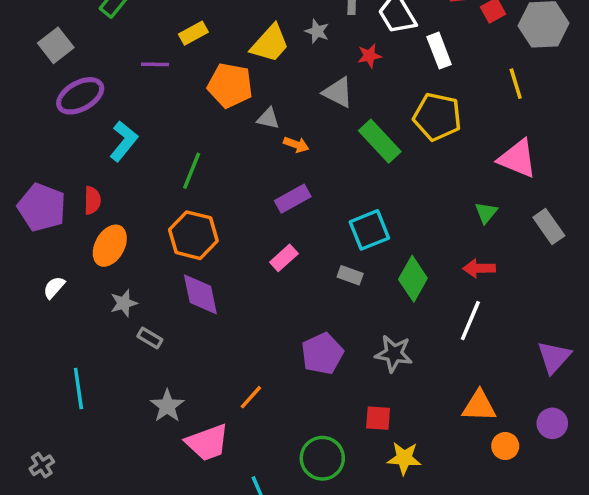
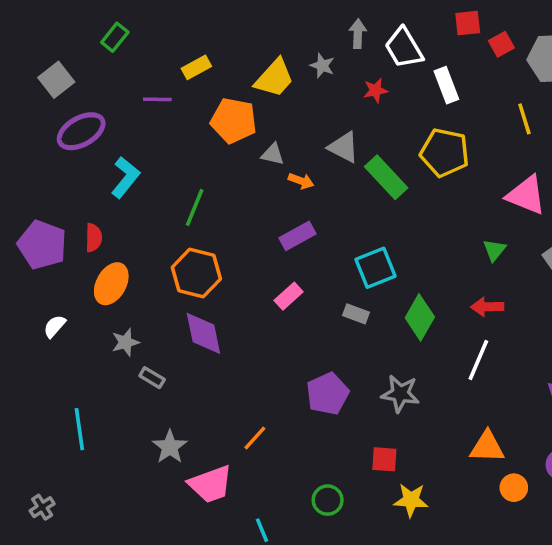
gray triangle: (338, 92) -> (344, 147), moved
green circle: (322, 458) -> (328, 500), size x0.7

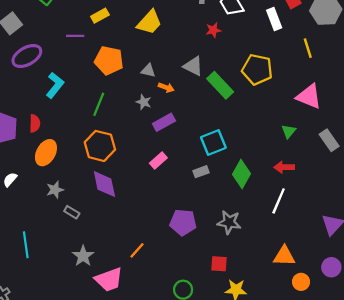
gray star: (322, 66) -> (144, 102), moved
white rectangle: (446, 85) -> (274, 19), moved
orange pentagon: (234, 121) -> (109, 61), moved
gray rectangle: (356, 314) -> (201, 172), turned -40
purple pentagon: (328, 394) -> (183, 222), turned 30

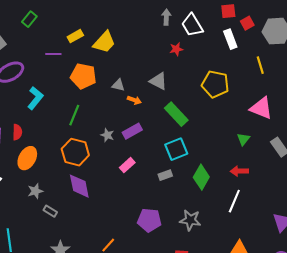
yellow trapezoid: (149, 22) -> (104, 42), moved
green rectangle: (220, 85) -> (176, 114), moved
gray star: (144, 102) -> (107, 135), moved

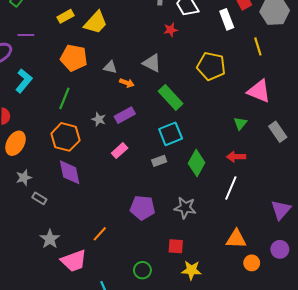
purple line: (53, 54) -> (26, 35), moved

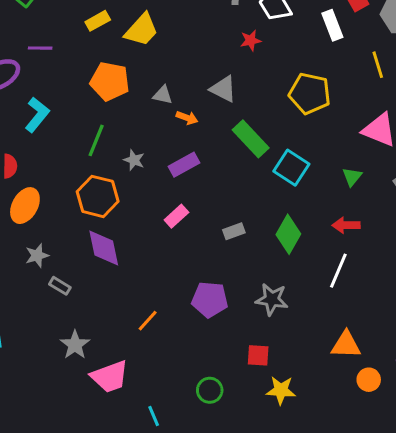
gray star: (99, 119) -> (134, 160), moved
cyan square: (171, 134) -> (291, 168), moved, turned -35
orange line: (100, 234) -> (148, 321), moved

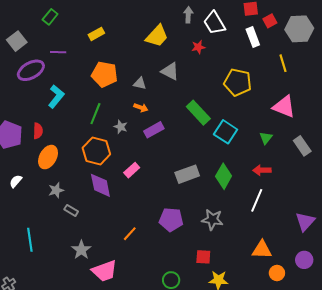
yellow trapezoid: (142, 30) -> (157, 36), moved
gray triangle: (223, 89) -> (170, 71), moved
orange arrow: (187, 118) -> (141, 108), moved
pink rectangle: (176, 216) -> (132, 170), moved
gray rectangle: (234, 231) -> (187, 174), size x1.6

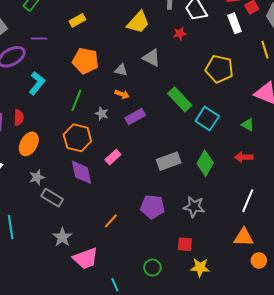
green triangle: (266, 138) -> (248, 125), turned -40
white line: (257, 200) -> (248, 201), moved
gray rectangle: (71, 210) -> (52, 198), size x1.5

